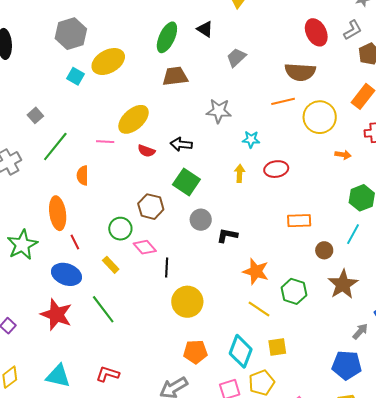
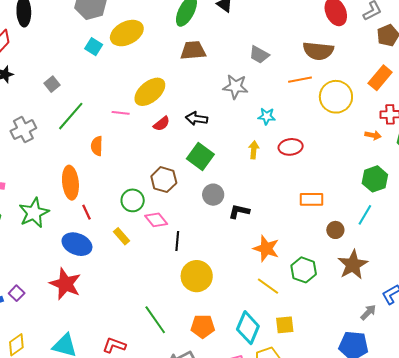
gray trapezoid: (236, 57) -> (259, 55), moved, turned -110
red semicircle: (146, 151) -> (162, 124), turned -60
orange arrow: (343, 155) -> (373, 135), moved
green line: (103, 309) -> (155, 320), moved

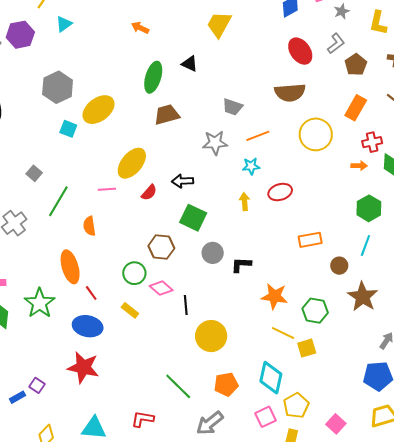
orange line: (300, 80) -> (258, 136), moved
yellow square: (285, 325) -> (307, 348), moved

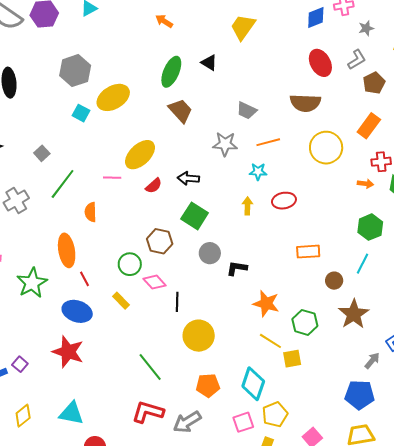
brown trapezoid: (167, 115) -> (180, 111), turned 56
green line: (178, 386) -> (150, 367), moved
red L-shape: (143, 419) -> (148, 412), moved, size x1.4

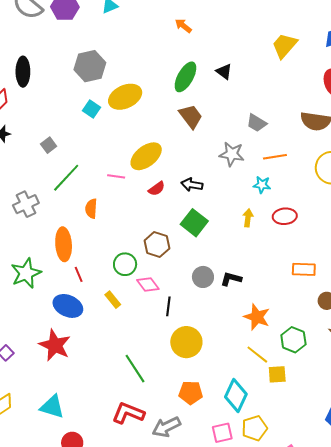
yellow trapezoid: (243, 27) -> (284, 46), moved
gray cross: (16, 200) -> (26, 204), moved
gray circle: (210, 253) -> (203, 277), moved

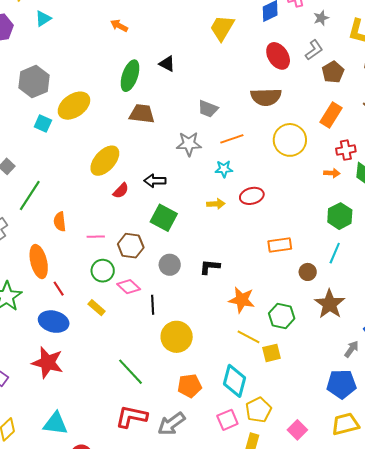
brown trapezoid: (191, 116) -> (142, 114), turned -36
pink line: (116, 176) -> (96, 237), moved
yellow arrow: (248, 218) -> (216, 204), turned 90
gray circle: (203, 277) -> (170, 265), moved

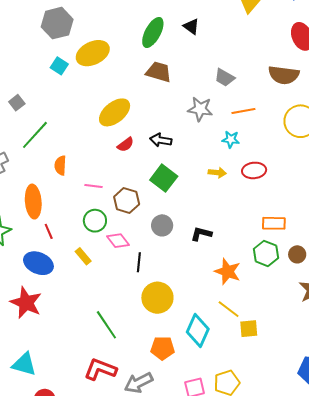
green hexagon: (282, 316) -> (266, 253), moved
cyan diamond: (234, 381) -> (198, 330), moved

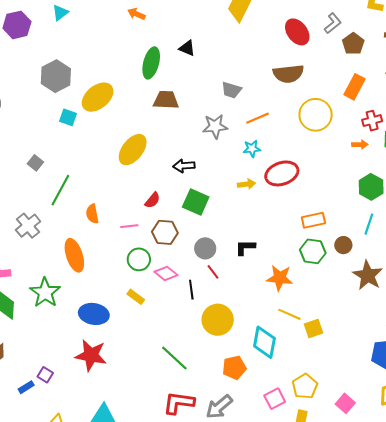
red semicircle: (126, 145) -> (152, 200), moved
red ellipse: (254, 170) -> (282, 173), size x1.4
red line: (49, 231) -> (213, 272), moved

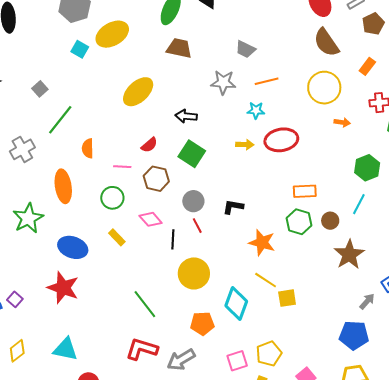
brown semicircle: (288, 74) -> (326, 43), moved, turned 52
orange rectangle: (355, 87) -> (367, 66), size x0.7
orange arrow: (360, 145) -> (342, 122), moved
green circle: (139, 259) -> (112, 198), moved

